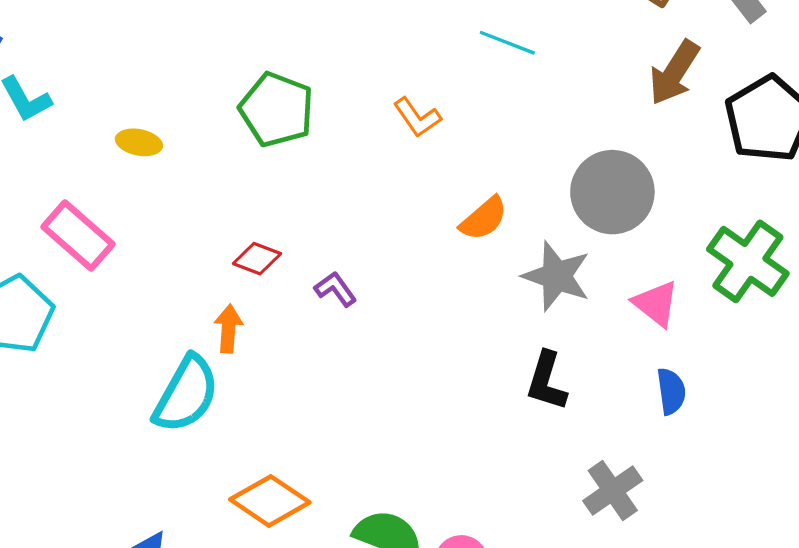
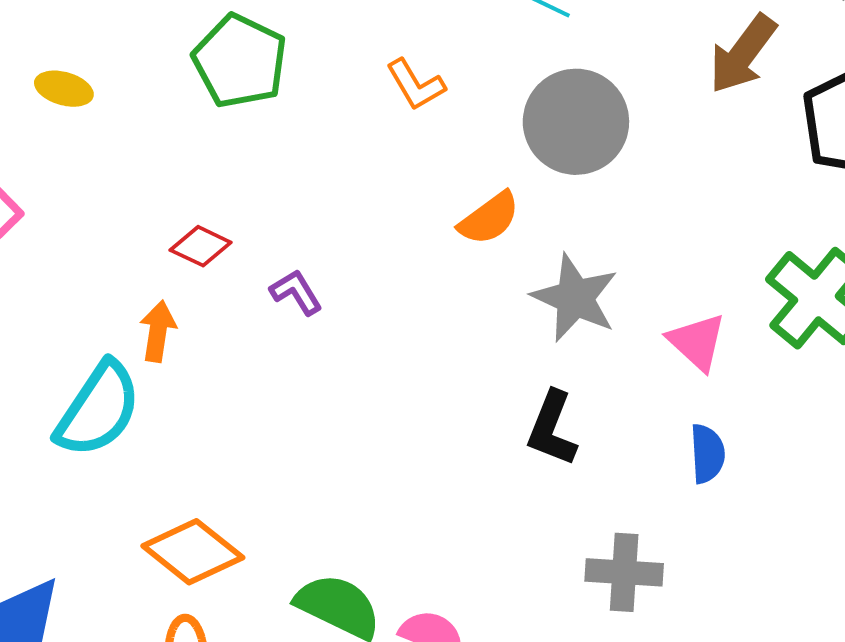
gray circle: (612, 192) -> (576, 122), moved
gray cross: (613, 491) -> (624, 572), turned 34

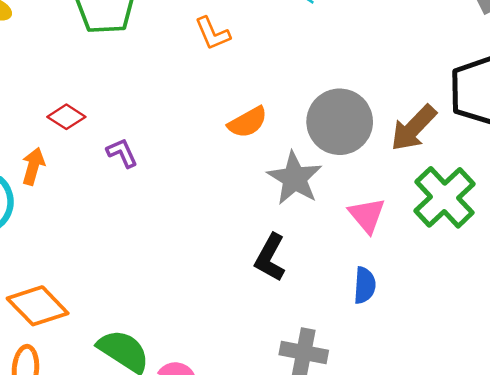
brown arrow: (743, 54) -> (413, 128), moved
gray circle: (576, 122) -> (340, 122), moved

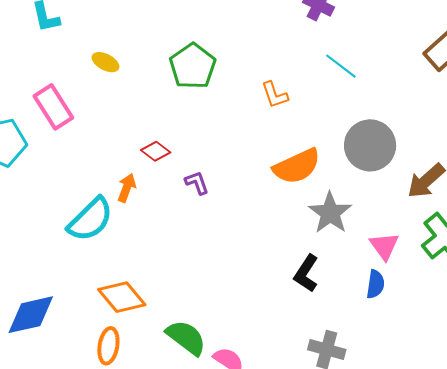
orange semicircle: (248, 122) -> (297, 166), size x1.5
gray circle: (340, 122) -> (370, 145), moved
blue semicircle: (365, 285) -> (375, 284), moved

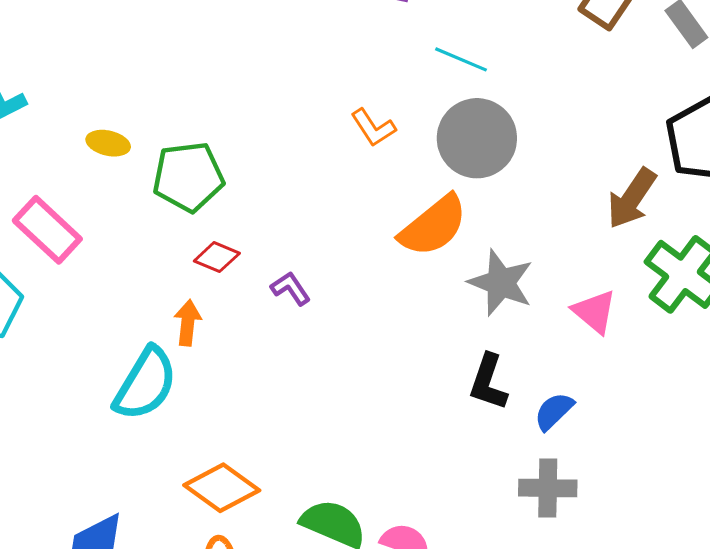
green pentagon: (193, 66) -> (188, 177), moved, turned -30
gray circle: (370, 145) -> (477, 138), moved
blue semicircle: (375, 284) -> (554, 411), moved, turned -128

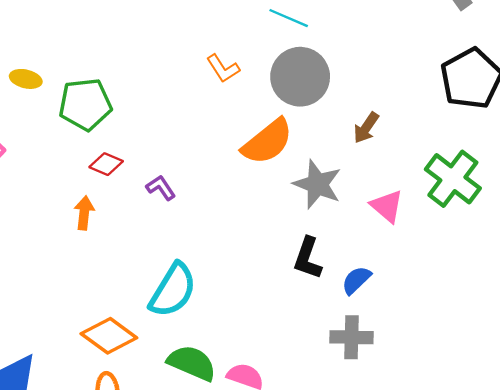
brown arrow: (632, 198) -> (366, 128), moved, size x0.7
cyan semicircle: (145, 384) -> (173, 290), moved

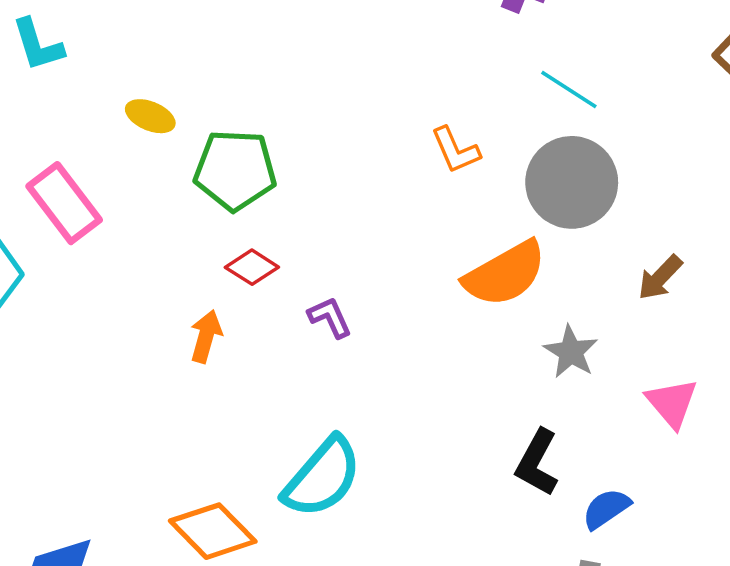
gray star: (317, 184) -> (571, 352), size x0.7

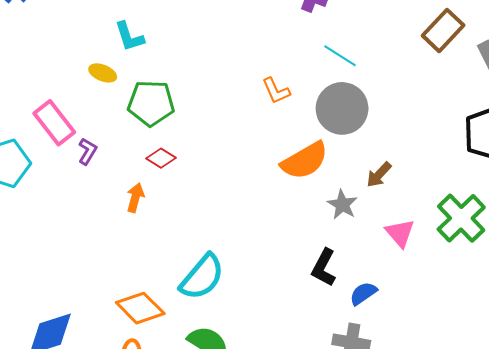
cyan L-shape: (38, 45) -> (129, 37), moved
brown arrow: (660, 278) -> (379, 175), moved
purple L-shape: (330, 317) -> (88, 151), moved, turned 56

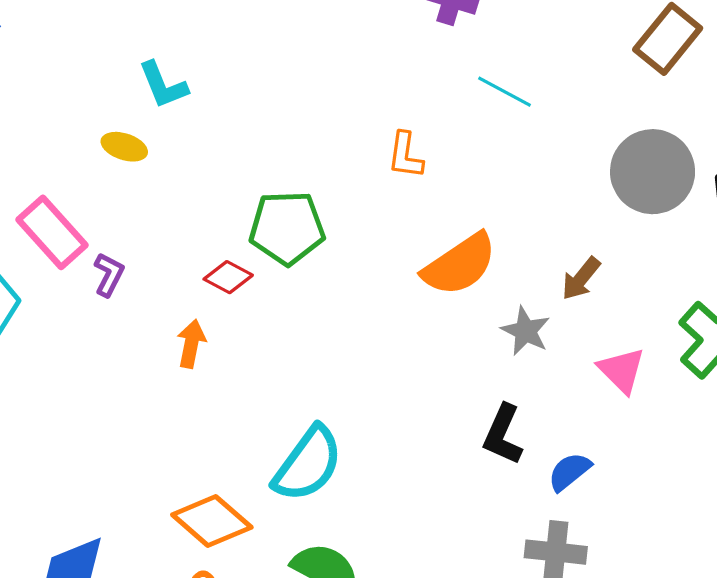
orange L-shape: (276, 91) -> (405, 155), turned 36
green pentagon: (151, 103) -> (287, 228), moved
gray circle: (342, 108) -> (653, 172), moved

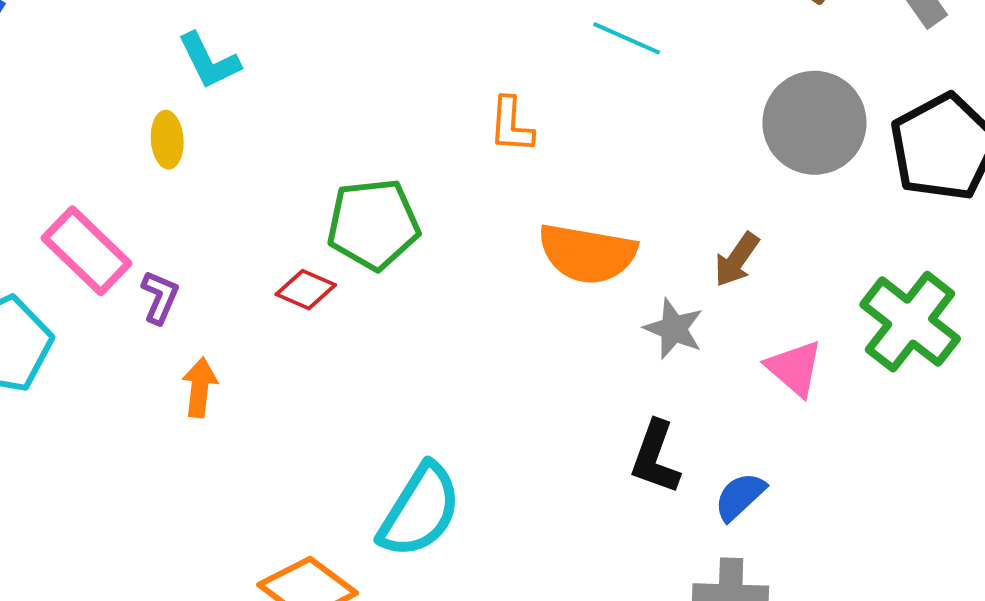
yellow ellipse: (124, 147) -> (167, 140), turned 72
orange semicircle: (460, 265) -> (587, 254), turned 48
orange arrow: (191, 344) -> (200, 387), moved

